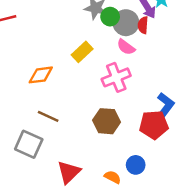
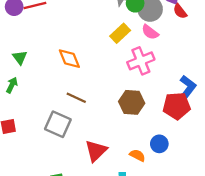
red semicircle: (143, 25) -> (180, 11), moved, turned -42
yellow rectangle: (82, 52) -> (120, 33), moved
orange diamond: (41, 75) -> (69, 59), turned 75

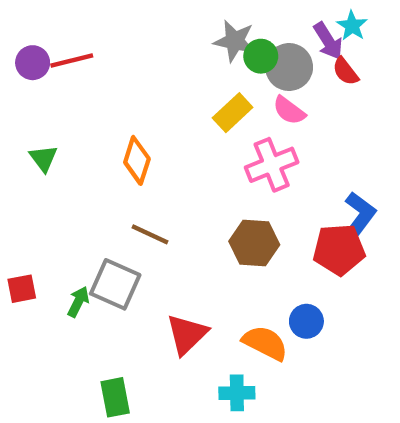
orange diamond: (69, 59) -> (137, 160), turned 40
green arrow: (12, 85) -> (78, 302), moved
orange semicircle: (137, 155) -> (265, 343), size x1.5

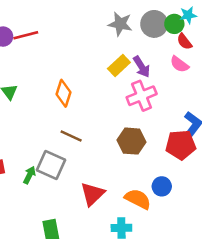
cyan star: (352, 26) -> (188, 15), turned 30
purple arrow: (328, 41) -> (142, 67), moved
green circle: (261, 56) -> (174, 24), moved
gray circle: (289, 67) -> (154, 24), moved
pink semicircle: (289, 110) -> (179, 64), moved

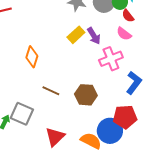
pink cross: (142, 96) -> (111, 59), moved
brown line: (71, 136) -> (51, 91), moved
red pentagon: (181, 145) -> (125, 117), moved
blue circle: (162, 186) -> (110, 131), size x1.6

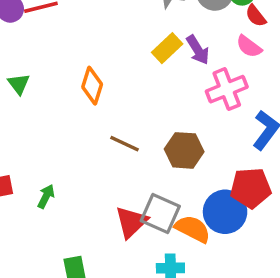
gray square: (22, 114) -> (160, 213), moved

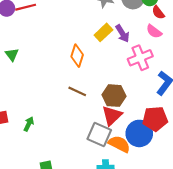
orange diamond: (92, 86) -> (77, 56), moved
red triangle: (131, 222) -> (112, 116), moved

